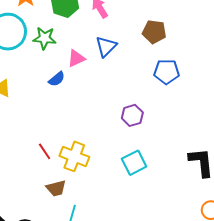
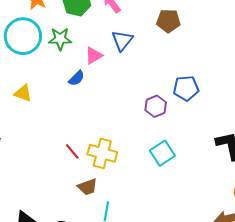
blue pentagon: (166, 72) -> (186, 88), moved

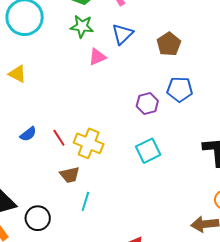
brown pentagon: (168, 21) -> (169, 44), moved, turned 30
green star: (60, 39) -> (82, 26), moved
pink triangle: (94, 56) -> (97, 57), moved
blue semicircle: (77, 78) -> (28, 134), moved

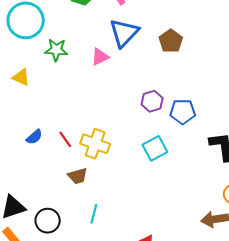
green star: (82, 26) -> (56, 50), moved
blue triangle: (122, 34) -> (124, 33), size x1.4
blue pentagon: (180, 89) -> (183, 112), moved
cyan line: (85, 201) -> (94, 214), moved

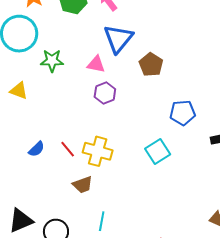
brown pentagon: (171, 41) -> (151, 65), moved
pink triangle: (100, 57) -> (96, 64), turned 42
purple hexagon: (152, 101) -> (105, 93), moved

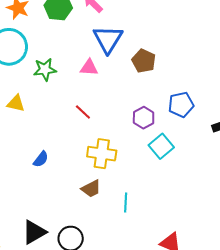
purple hexagon: (105, 93) -> (144, 118), moved
red line: (68, 149) -> (83, 112), moved
cyan line: (102, 221) -> (126, 202), moved

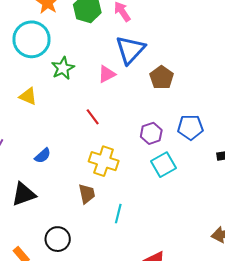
pink triangle: (89, 68) -> (107, 74), turned -42
green star: (45, 69) -> (63, 68), turned -30
brown trapezoid: (91, 189) -> (87, 194), turned -85
black triangle: (34, 232) -> (24, 194), moved

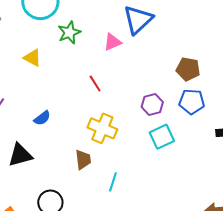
brown pentagon: (162, 78) -> (188, 69), moved, turned -30

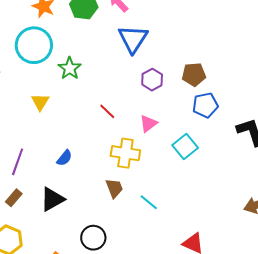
pink triangle: (113, 42) -> (148, 124), moved
yellow triangle: (32, 58) -> (40, 102), turned 48
purple hexagon: (152, 105) -> (152, 80), moved
cyan line: (113, 182) -> (149, 202), turned -54

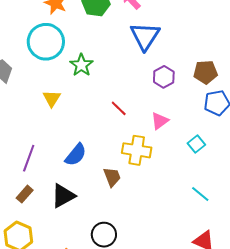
cyan square: (185, 146) -> (196, 144), size x0.7
blue semicircle: (64, 158) -> (76, 155), size x1.4
brown trapezoid: (114, 188) -> (112, 177), moved
cyan line: (149, 202) -> (200, 194), moved

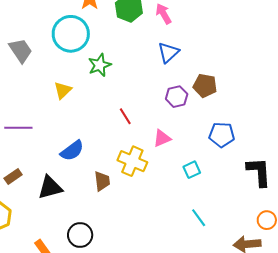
blue triangle: (145, 36) -> (168, 52), size x0.7
brown pentagon: (206, 72) -> (205, 86), moved
purple line: (29, 158) -> (18, 128), moved, turned 56
cyan line: (200, 194) -> (199, 218), moved

